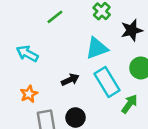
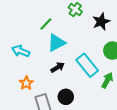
green line: (55, 17) -> (46, 24), moved
cyan triangle: (97, 48) -> (56, 43), moved

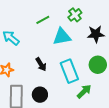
cyan triangle: (56, 43) -> (62, 37), moved
black arrow: (58, 67) -> (41, 64), turned 72

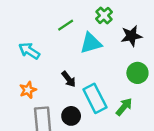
cyan rectangle: (69, 71) -> (95, 98), moved

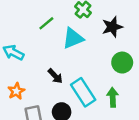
green arrow: (124, 107) -> (113, 97), turned -36

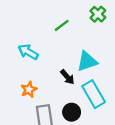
cyan triangle: (73, 38) -> (87, 61), moved

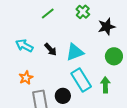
green line: (62, 25) -> (48, 13), moved
black arrow: (67, 77) -> (51, 49), moved

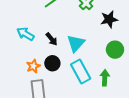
cyan triangle: (75, 52) -> (76, 43), turned -30
orange star: (26, 78) -> (33, 66), moved
black circle: (63, 96) -> (52, 63), moved

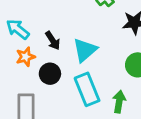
orange star: (33, 66) -> (26, 57), moved

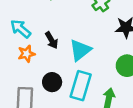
black circle: (50, 74) -> (52, 82), moved
cyan rectangle: (87, 89) -> (81, 86), turned 36

